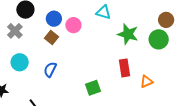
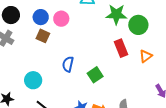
green circle: (159, 39) -> (138, 25), moved
cyan circle: (20, 62) -> (33, 80), moved
blue semicircle: (50, 70) -> (68, 64), moved

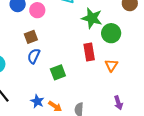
brown square: (43, 36) -> (31, 37), moved, turned 32
orange triangle: (146, 56) -> (111, 65), turned -32

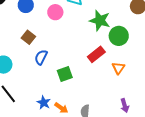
pink circle: (37, 10) -> (55, 12), moved
brown square: (31, 37) -> (28, 37), moved, turned -32
red rectangle: (89, 52) -> (96, 54), turned 60

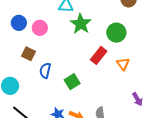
pink circle: (55, 12) -> (40, 28), moved
green star: (100, 20) -> (81, 24), moved, turned 30

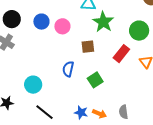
brown square: (29, 54) -> (88, 47), moved, turned -32

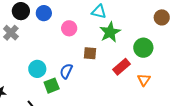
blue circle: (41, 22) -> (44, 13), moved
green square: (95, 80) -> (52, 86), moved
cyan circle: (33, 85) -> (37, 69), moved

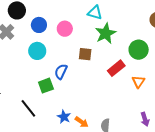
blue circle: (44, 13) -> (39, 25), moved
cyan circle: (37, 69) -> (37, 51), moved

